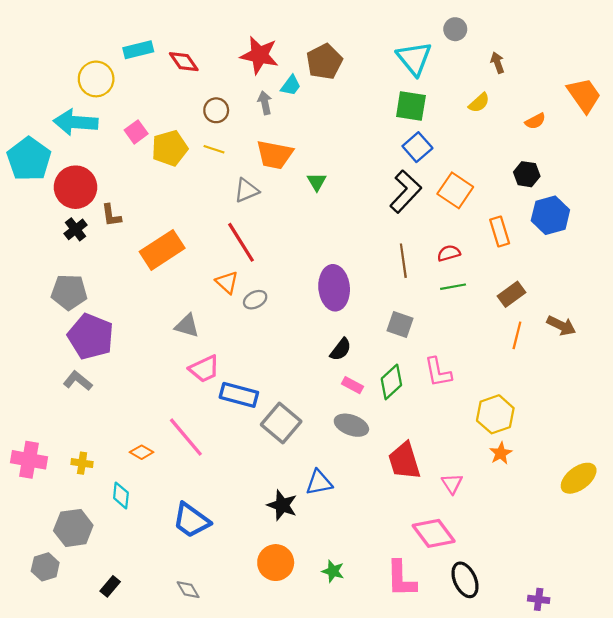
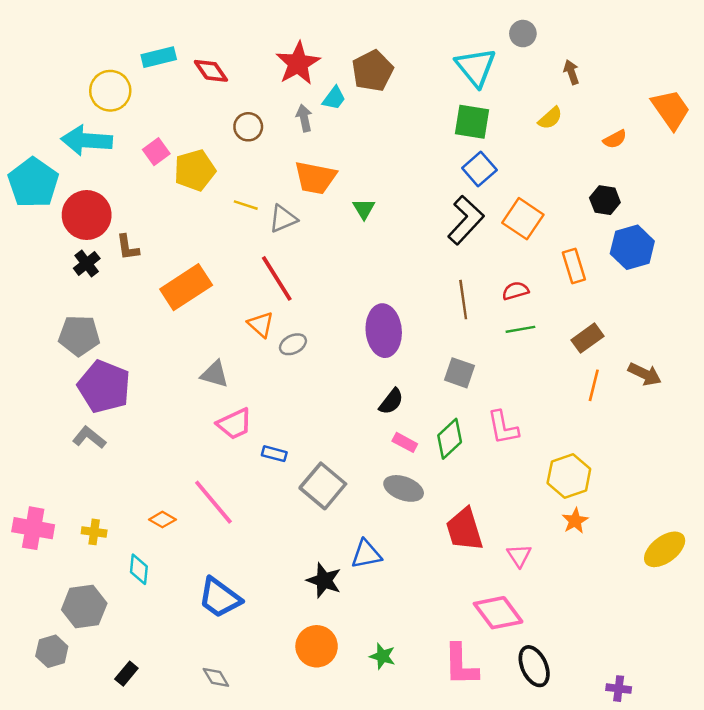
red star: (259, 55) -> (298, 63), turned 30
yellow line: (214, 149) -> (246, 205), moved
blue rectangle: (239, 395) -> (274, 454), size x0.6

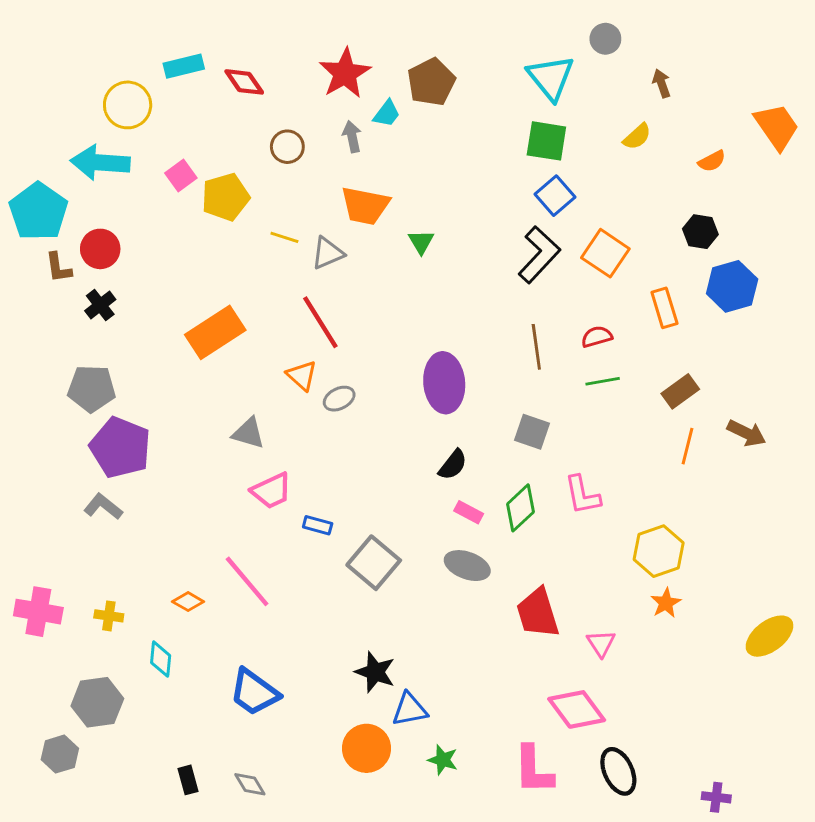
red circle: (87, 215) -> (100, 249), size x0.7
brown L-shape: (128, 247) -> (58, 268), moved
blue triangle: (366, 554) -> (410, 709), moved
black rectangle: (126, 674) -> (188, 780), moved, turned -55

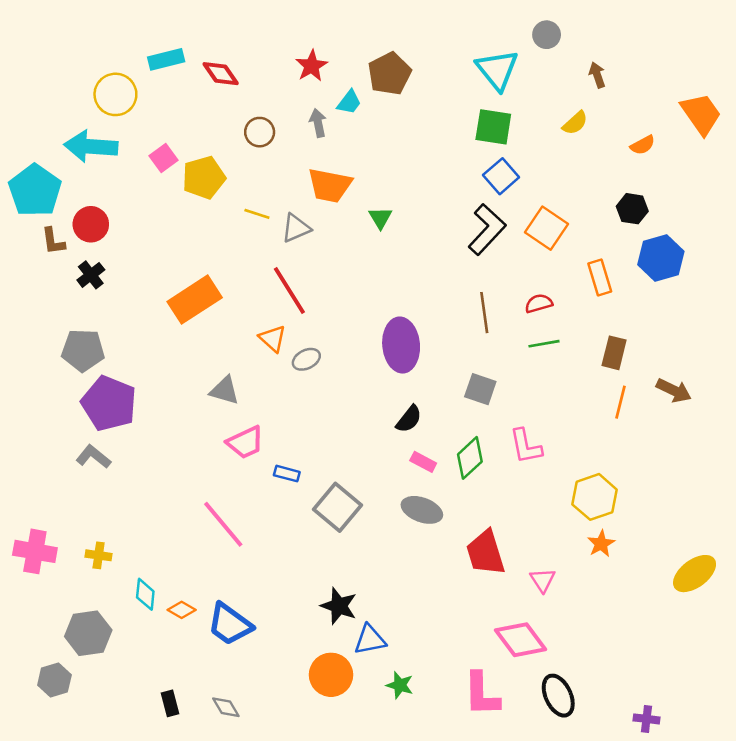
red star: (345, 73) -> (312, 66), size x0.7
brown rectangle: (680, 391) -> (614, 353), turned -40
orange diamond: (188, 602) -> (182, 610), moved

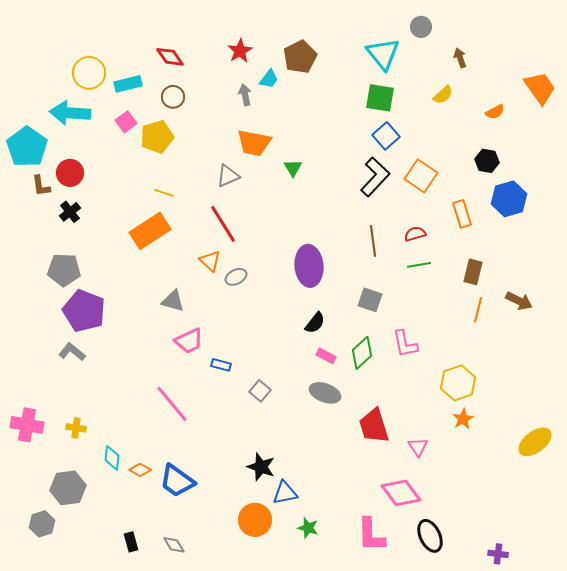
cyan rectangle: (166, 59) -> (128, 84), moved
brown circle: (260, 132) -> (173, 97), moved
yellow line: (257, 214) -> (164, 193), moved
gray square: (337, 507) -> (260, 391), size x0.6

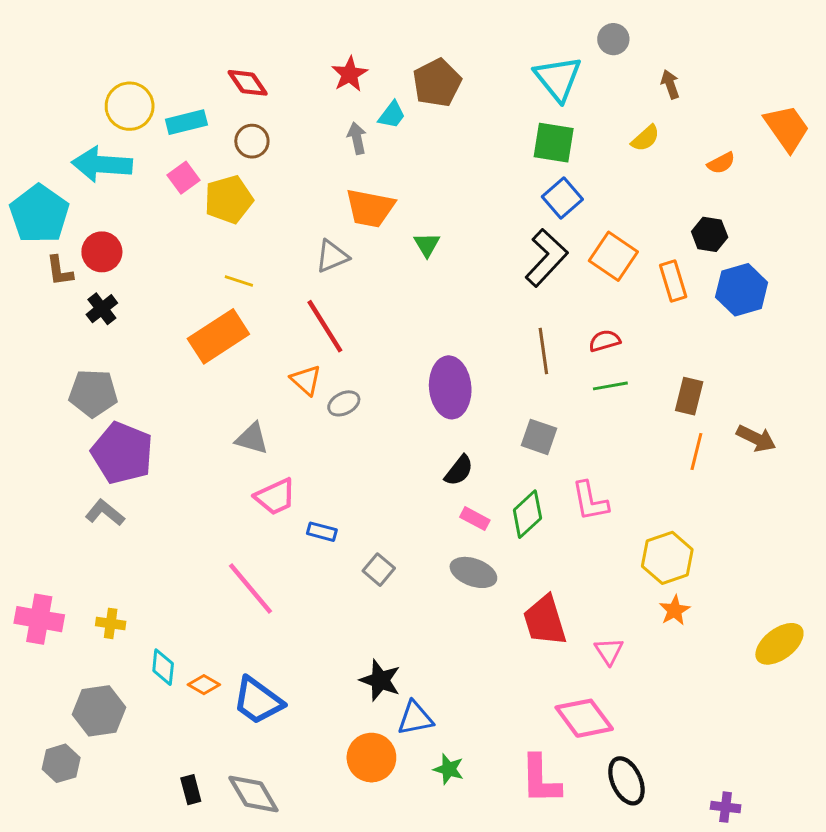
orange rectangle: (462, 214) -> (673, 281), moved
gray diamond: (174, 545) -> (253, 794), size x1.6

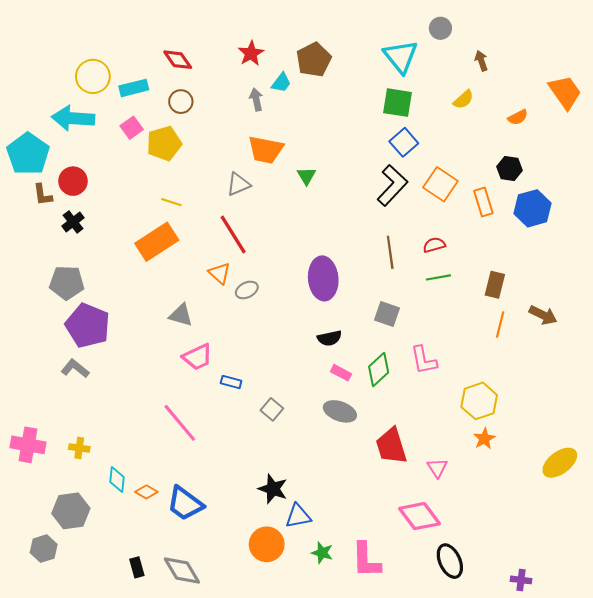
black semicircle: (459, 470) -> (329, 338), turned 40
pink L-shape: (541, 779) -> (366, 560), moved

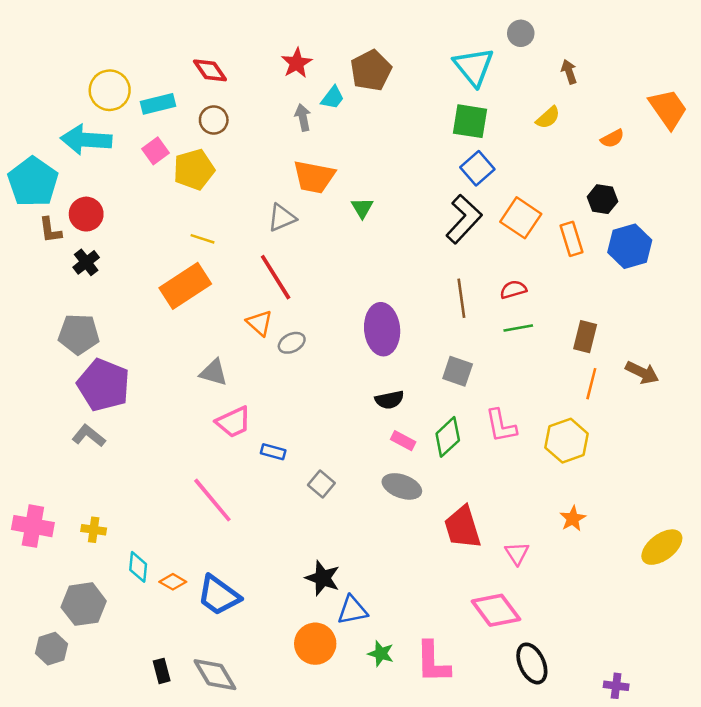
yellow hexagon: (479, 401) -> (567, 441), moved

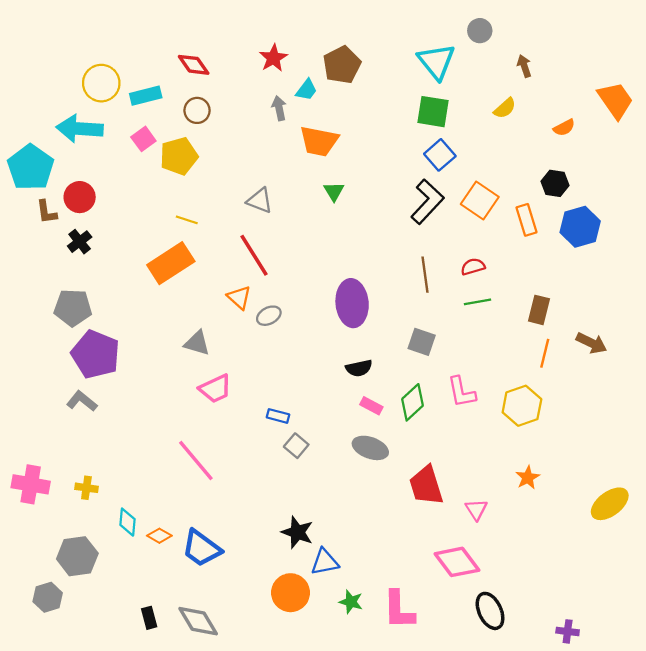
orange trapezoid: (314, 177) -> (319, 141), moved
gray triangle: (282, 218) -> (260, 201), turned 44
blue rectangle: (273, 452) -> (278, 416), moved

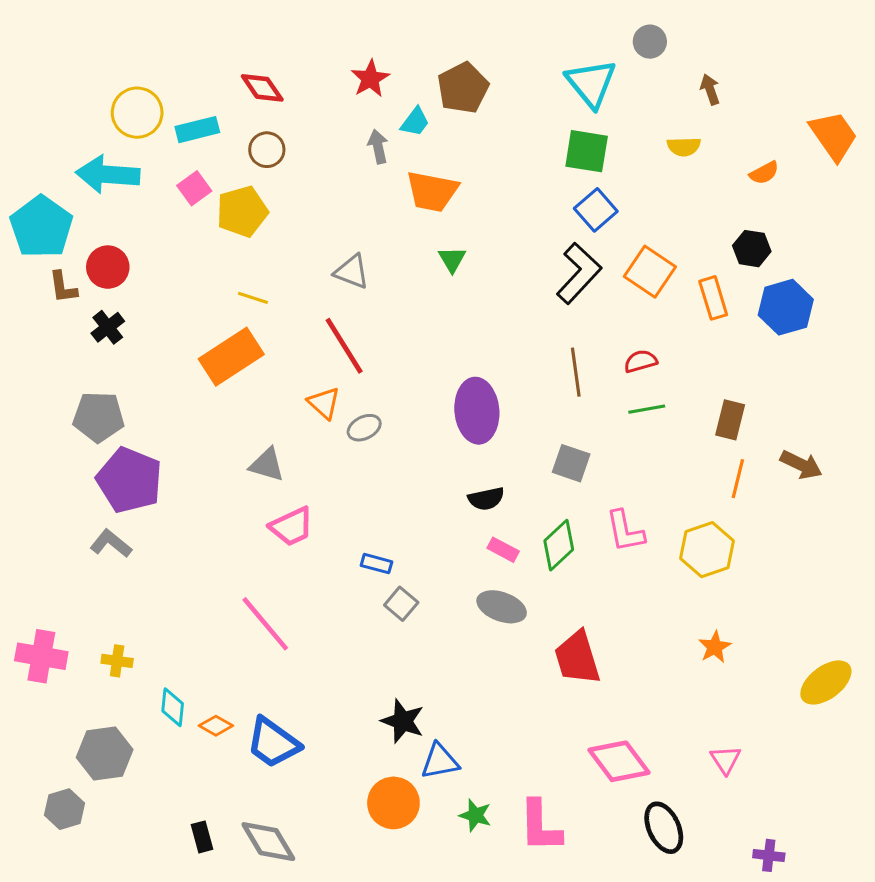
yellow semicircle: (505, 108) -> (684, 147), turned 40
pink triangle: (476, 509) -> (726, 760), moved

